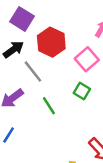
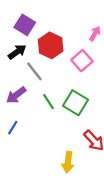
green square: (82, 91) -> (76, 103), moved, size x1.6

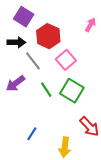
black arrow: (17, 52) -> (16, 42), turned 36
pink square: (82, 61) -> (66, 60), moved
blue line: (13, 128) -> (32, 134), moved

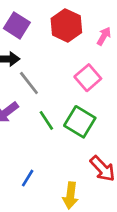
red hexagon: (48, 36) -> (66, 25), moved
pink square: (66, 60) -> (88, 78), moved

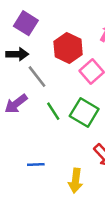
red hexagon: (66, 25) -> (68, 48), moved
blue line: (28, 178) -> (36, 165), turned 56

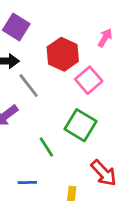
green line: (53, 111) -> (46, 147), moved

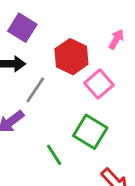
gray line: (29, 86) -> (35, 90), turned 72

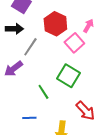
pink arrow: (116, 39) -> (88, 26), moved

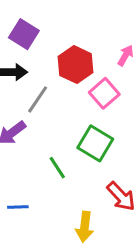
pink arrow: (88, 26) -> (126, 55), moved
blue line: (29, 118) -> (18, 207), moved

